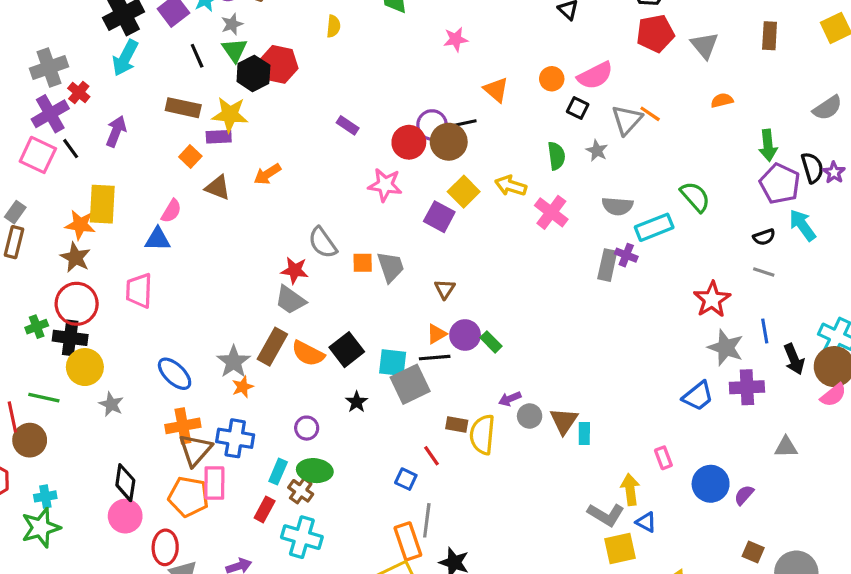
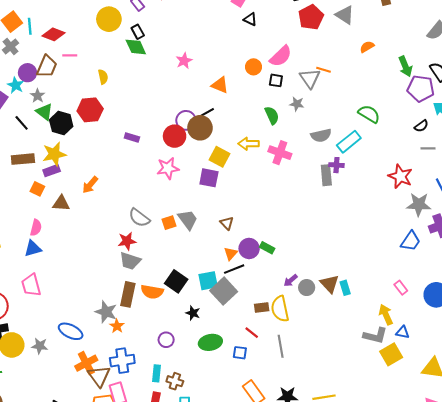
red hexagon: (279, 64) -> (90, 110), moved
gray star: (111, 404) -> (40, 346), moved
green ellipse: (315, 471) -> (210, 342), moved
gray line: (427, 520) -> (281, 346), moved

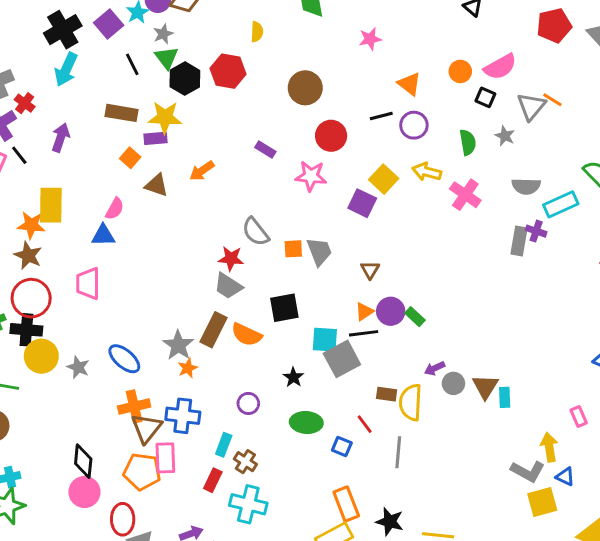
purple circle: (186, 120) -> (414, 125), moved
brown circle: (200, 128) -> (305, 88), moved
purple rectangle: (132, 138) -> (265, 150), moved
black square: (176, 281) -> (284, 308), moved, turned 30

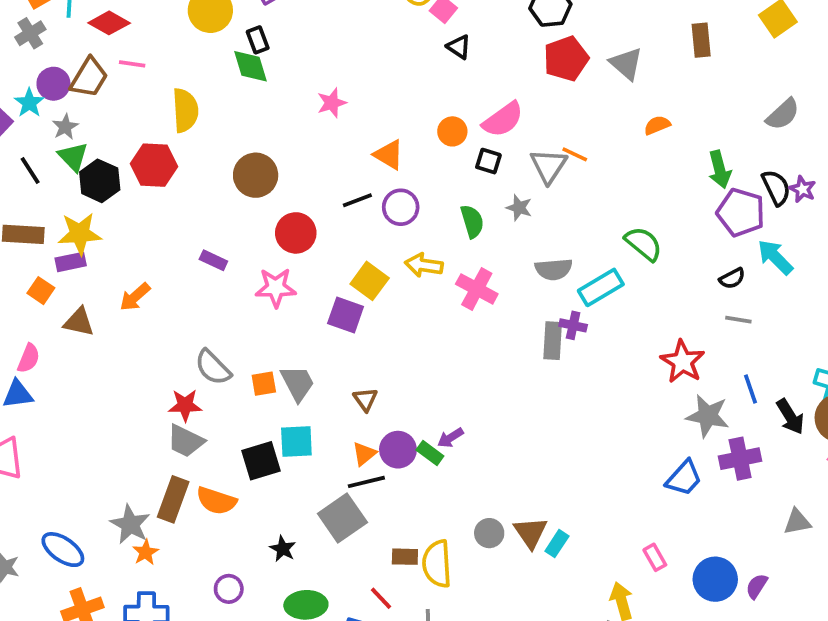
yellow semicircle: (257, 32) -> (185, 110), size x1.6
cyan square: (325, 340) -> (296, 441), moved
purple arrow: (435, 368) -> (450, 438), moved
cyan rectangle: (505, 397) -> (557, 544), turned 42

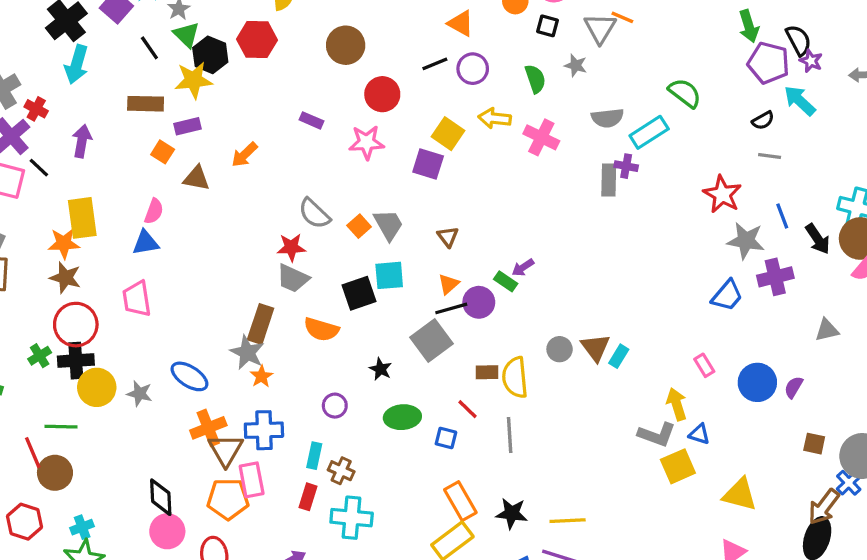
purple star: (803, 189) -> (811, 61), moved
yellow star: (80, 234) -> (193, 80), moved
orange square: (264, 384) -> (359, 226), turned -30
purple circle: (398, 450) -> (479, 302), moved
brown rectangle: (173, 499) -> (261, 324), moved

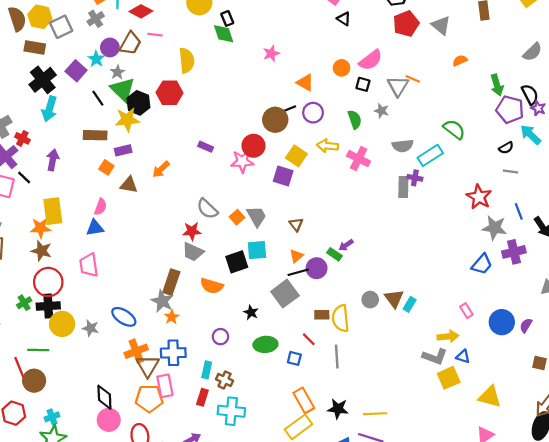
green triangle: (186, 35) -> (123, 89), size x1.4
brown circle: (346, 45) -> (275, 120), moved
red circle: (382, 94) -> (254, 146), moved
yellow arrow: (677, 404) -> (448, 336), turned 102

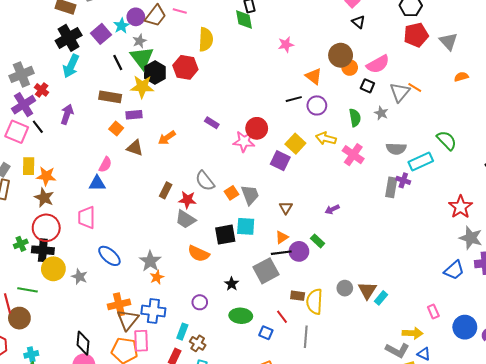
brown circle: (275, 120) -> (341, 55), moved
yellow rectangle: (53, 211) -> (29, 166), moved, size x0.7
purple arrow: (346, 245) -> (332, 209), moved
brown rectangle: (171, 282) -> (166, 190), moved, size x0.7
blue ellipse: (124, 317) -> (109, 256), moved

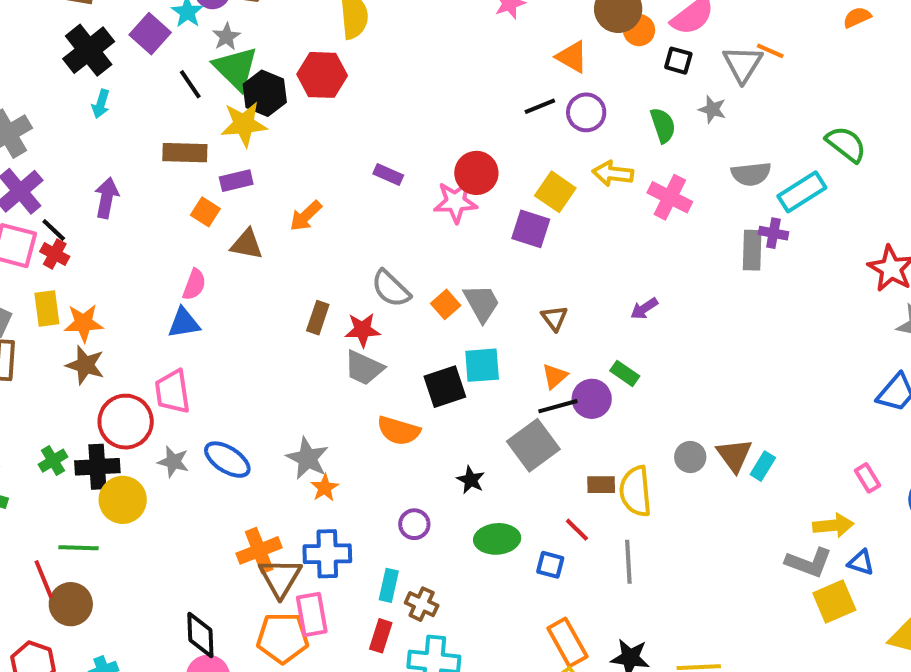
cyan arrow: (71, 66) -> (101, 104), size x0.6
red cross: (42, 90) -> (55, 254), moved
red circle: (46, 228) -> (126, 422), moved
gray star: (79, 277) -> (173, 462), moved

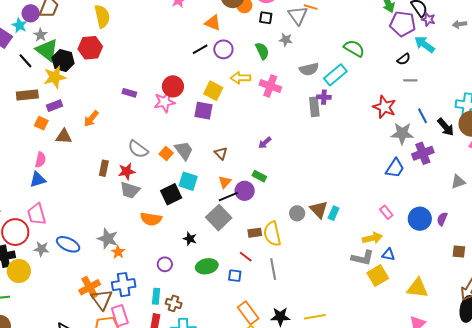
cyan square: (482, 365) -> (188, 181), turned 30

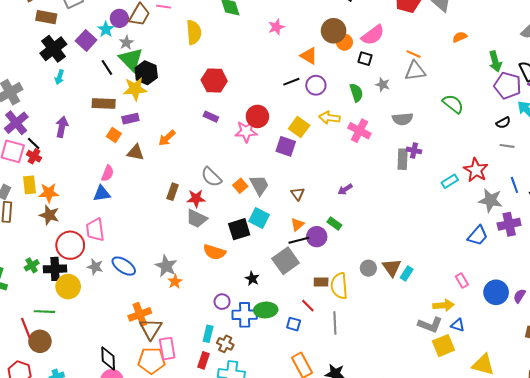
gray triangle: (298, 15) -> (415, 71), moved, turned 50
red hexagon: (90, 48) -> (214, 81), moved
cyan rectangle: (335, 75) -> (450, 181), moved, size x0.7
blue cross: (124, 285) -> (245, 315), moved

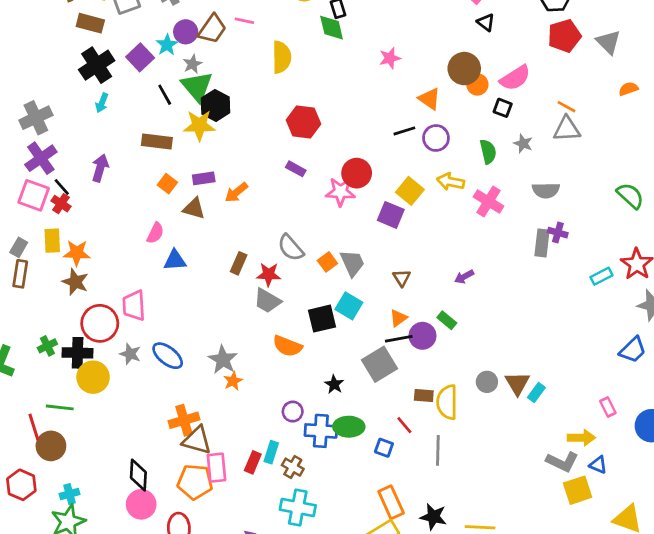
green semicircle: (453, 104) -> (630, 196), moved
purple rectangle: (130, 119) -> (204, 178), moved
blue triangle: (102, 194) -> (175, 260), moved
brown triangle: (151, 329) -> (197, 440), turned -50
red rectangle: (203, 360) -> (253, 462), moved

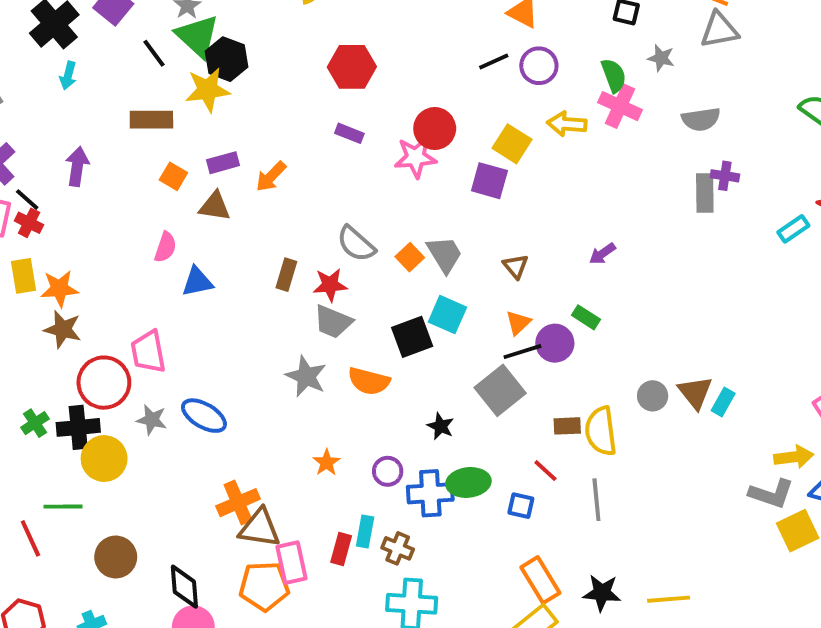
pink cross: (488, 202) -> (620, 106), moved
gray star: (223, 360) -> (306, 376), moved
orange star: (233, 381) -> (327, 462), moved
brown circle: (51, 446) -> (116, 557), moved

